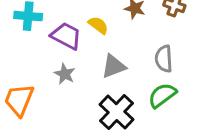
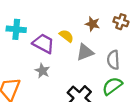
gray triangle: (113, 66) -> (85, 52), moved

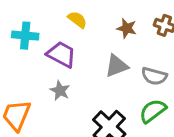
yellow semicircle: (66, 36) -> (77, 20), moved
gray semicircle: (113, 60) -> (154, 76), turned -72

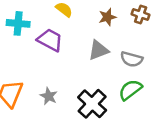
brown star: (127, 28) -> (107, 17), turned -30
gray star: (60, 91) -> (49, 96), moved

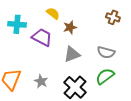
brown star: (107, 17) -> (70, 27), moved
gray triangle: (98, 50) -> (72, 54), moved

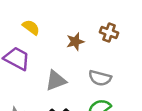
brown star: (70, 27) -> (75, 42), moved

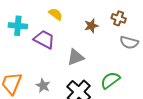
gray semicircle: (100, 78) -> (129, 43), moved

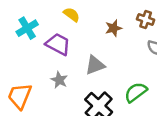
cyan cross: (18, 26) -> (27, 28), turned -36
gray star: (43, 86) -> (59, 80), moved

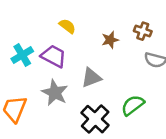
cyan cross: (27, 28) -> (22, 55), moved
gray star: (59, 80) -> (55, 93), size x1.5

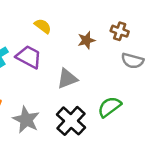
gray star: (55, 93) -> (26, 120), moved

